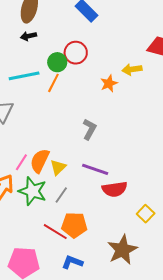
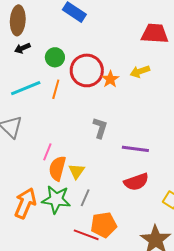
red circle: (76, 53) -> (87, 70), moved, size x1.4
green circle: (57, 62) -> (55, 57), moved
yellow arrow: (132, 69) -> (140, 71), moved
pink line: (21, 162) -> (47, 152), moved
purple line: (95, 169) -> (135, 149), moved

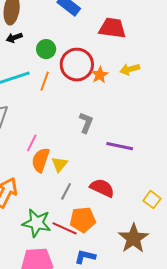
red trapezoid: (155, 34) -> (112, 28), moved
red semicircle: (136, 182) -> (102, 188), moved, turned -140
green star: (56, 199) -> (37, 223), moved

